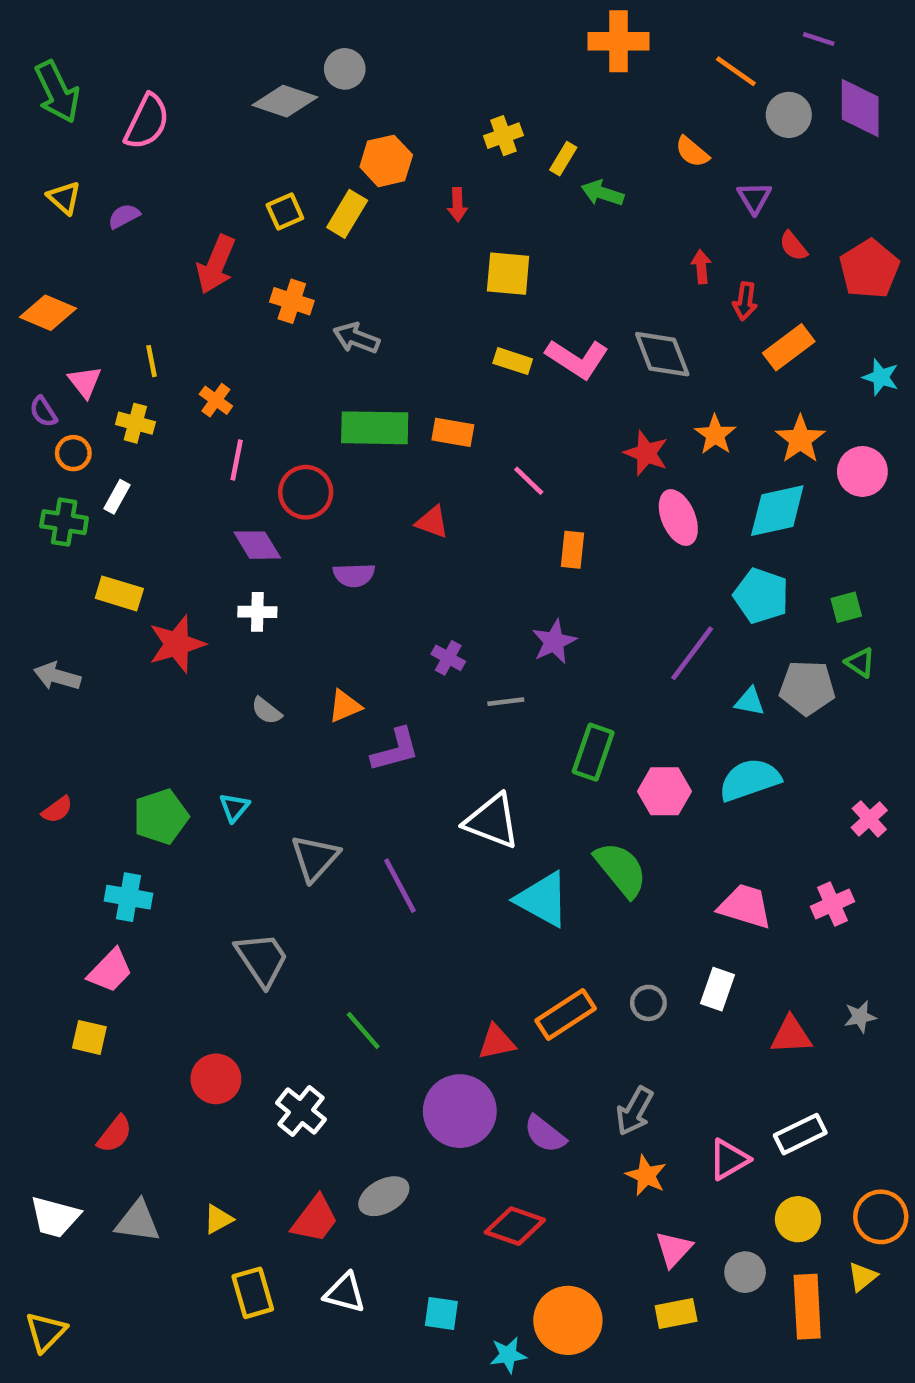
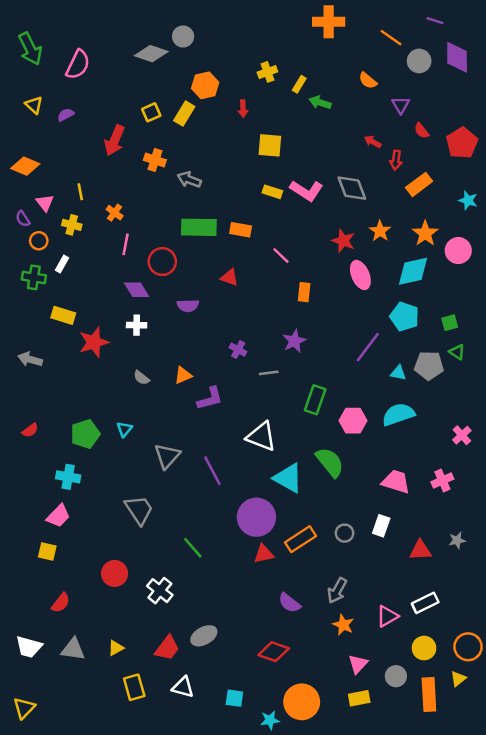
red arrow: (701, 267) -> (373, 142), turned -56
purple circle: (460, 1111) -> (256, 517), moved

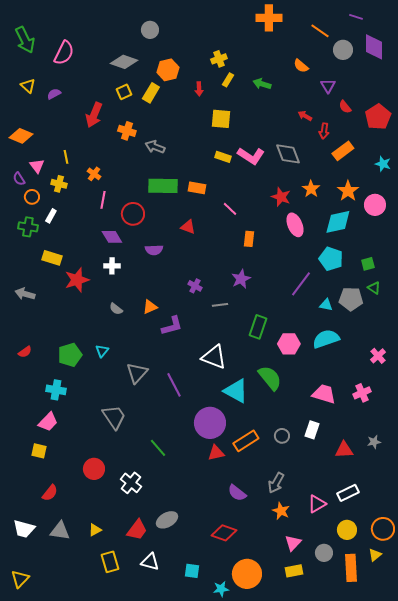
gray diamond: (151, 54) -> (124, 62), moved
yellow rectangle: (299, 84) -> (228, 80), moved

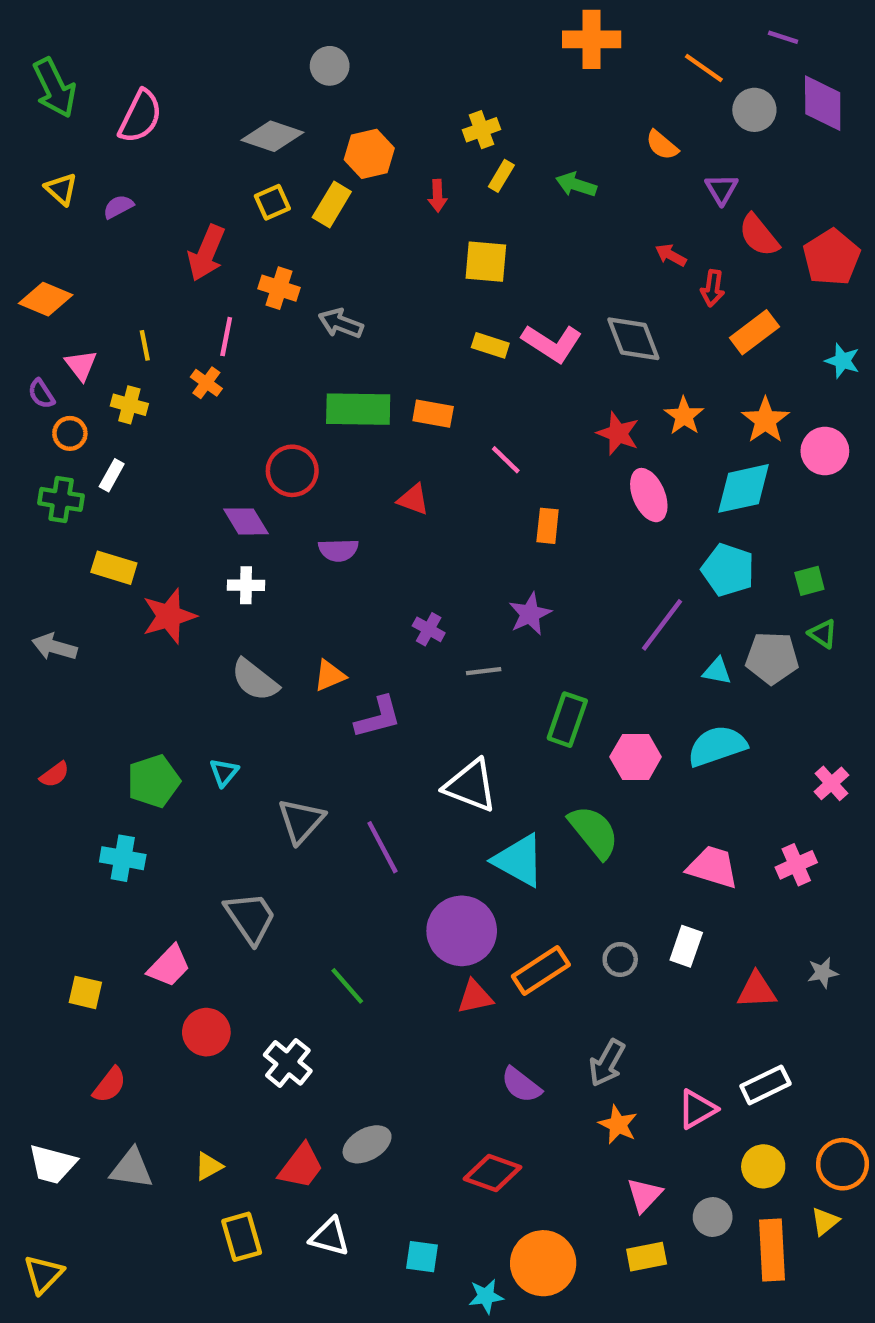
red semicircle: (345, 107) -> (759, 235), size x1.5
pink line: (103, 200) -> (226, 337), moved
gray semicircle: (116, 309) -> (255, 680), size x1.6
pink trapezoid: (48, 422) -> (169, 966), moved

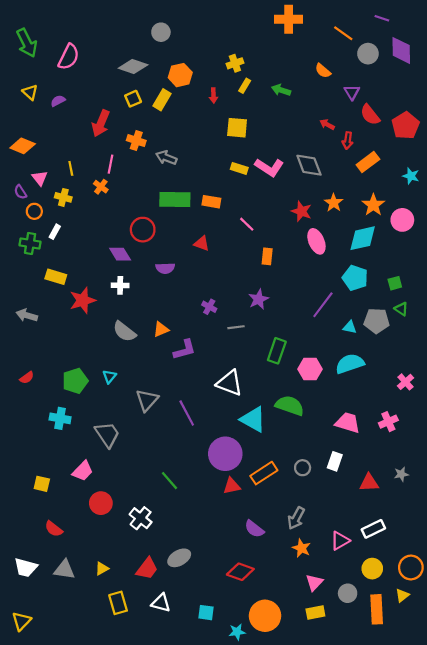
green semicircle: (594, 832) -> (290, 406), turned -32
gray trapezoid: (250, 918) -> (107, 434), moved
red semicircle: (110, 1085) -> (54, 529), turned 90

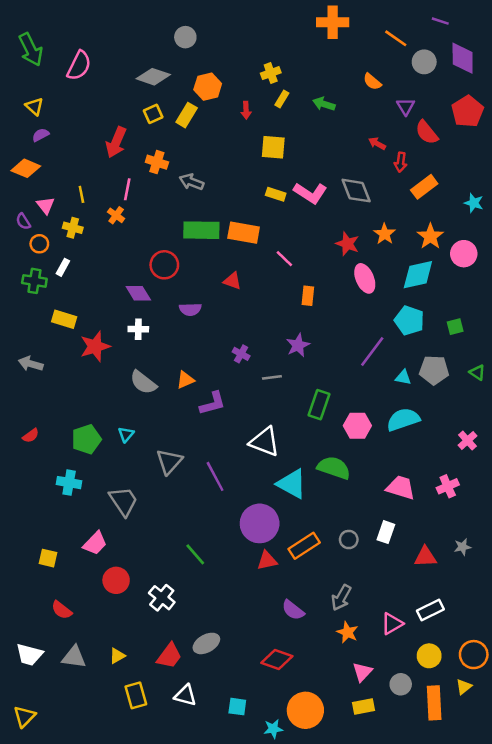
purple semicircle: (58, 101) -> (41, 135), moved
red pentagon: (406, 126) -> (467, 111), moved
orange rectangle: (211, 202) -> (244, 233), size x1.4
green triangle: (401, 309) -> (477, 372), moved

